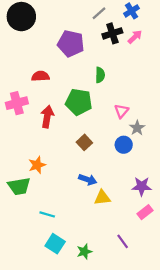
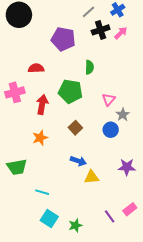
orange star: (37, 165) -> (40, 138), moved
pink rectangle: (145, 212) -> (130, 209), moved

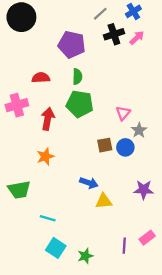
green semicircle: (89, 67) -> (77, 77), moved
brown square: (75, 128) -> (105, 145), moved, turned 32
purple line: (110, 216) -> (124, 246), turned 40

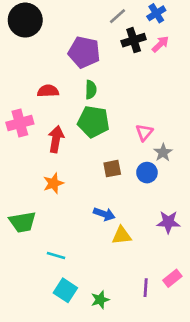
brown square: (105, 145) -> (112, 169), moved

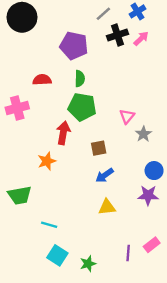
red arrow: (56, 139) -> (63, 133), moved
blue circle: (147, 173) -> (154, 171), moved
blue arrow: (104, 214) -> (105, 175), moved, turned 126

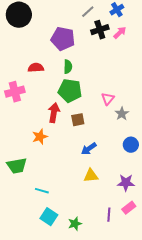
brown square: (99, 148) -> (78, 120), moved
purple star: (148, 195) -> (126, 183), moved

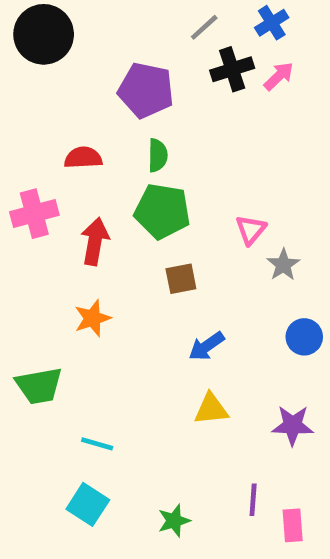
red arrow: (54, 113) -> (95, 241), moved
pink rectangle: (129, 208) -> (293, 525), moved, turned -56
cyan square: (49, 217) -> (88, 504), moved

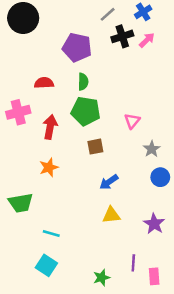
gray star: (283, 265) -> (152, 149), moved
purple star: (293, 425) -> (154, 224), turned 30
green star: (174, 521) -> (101, 278), moved

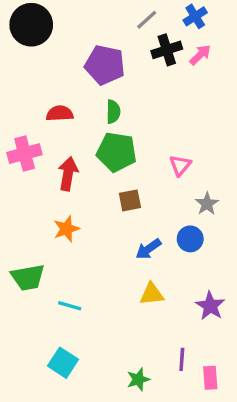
blue circle: (160, 177) -> (190, 239), moved
cyan line: (51, 233) -> (70, 306), moved

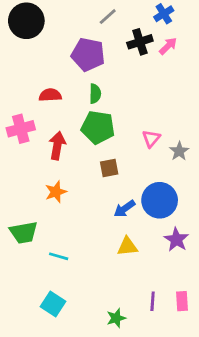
gray line: (147, 20) -> (108, 17), moved
gray star: (207, 204) -> (179, 151), moved
blue circle: (190, 239) -> (160, 200), size x1.6
purple star: (210, 306) -> (176, 240), moved
pink rectangle: (210, 378) -> (182, 301), moved

